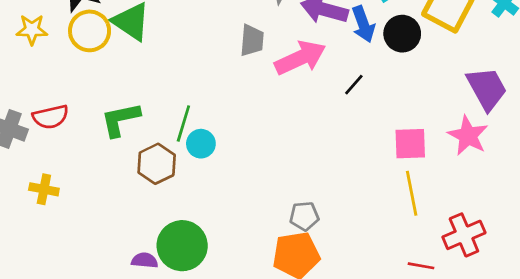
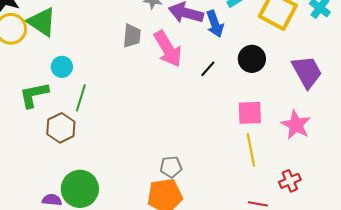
black circle: (402, 34) -> (252, 59), moved
pink arrow: (300, 58) -> (168, 49), turned 84
pink star: (468, 136) -> (296, 125), moved
cyan circle: (201, 144) -> (62, 67), moved
red cross: (464, 235) -> (290, 181), size x0.7

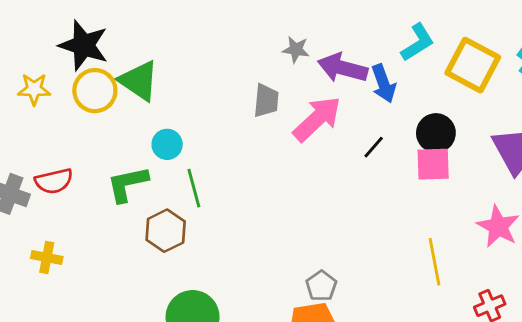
pink arrow: (168, 49) -> (317, 119), turned -102
green line: (81, 98) -> (194, 188), turned -32
pink square: (250, 113) -> (433, 164), moved
gray pentagon: (171, 167) -> (321, 286), turned -30

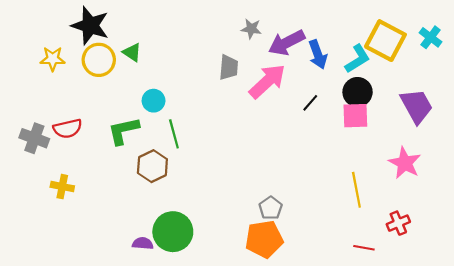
cyan L-shape: (418, 42) -> (358, 59), moved
purple arrow: (343, 68) -> (287, 43), turned -42
green triangle: (139, 81) -> (132, 52), size x0.6

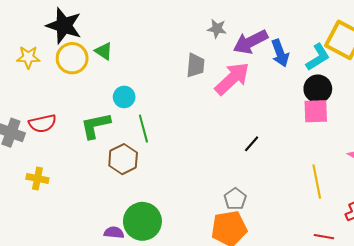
black line: (310, 103) -> (252, 144), moved

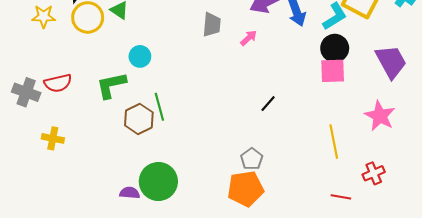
pink arrow: (232, 79) -> (249, 38), size x0.5
green line: (143, 129) -> (159, 107), moved

